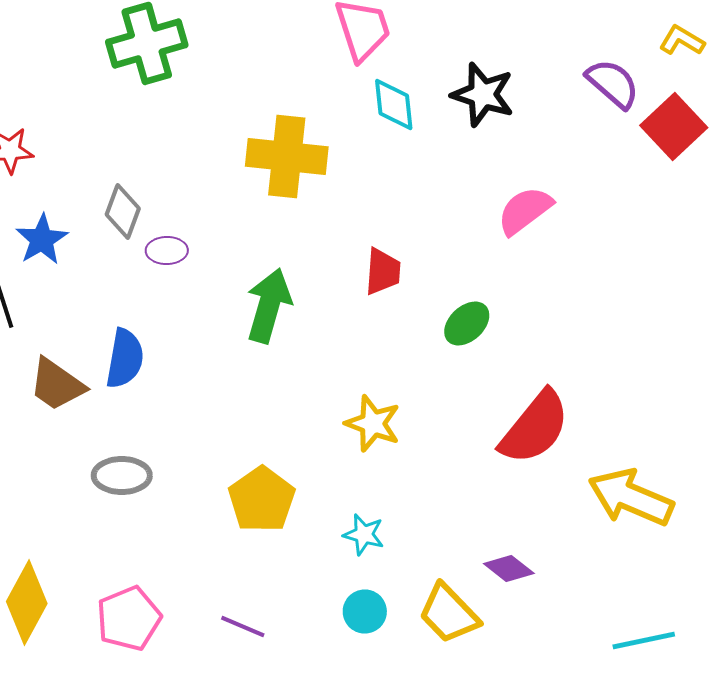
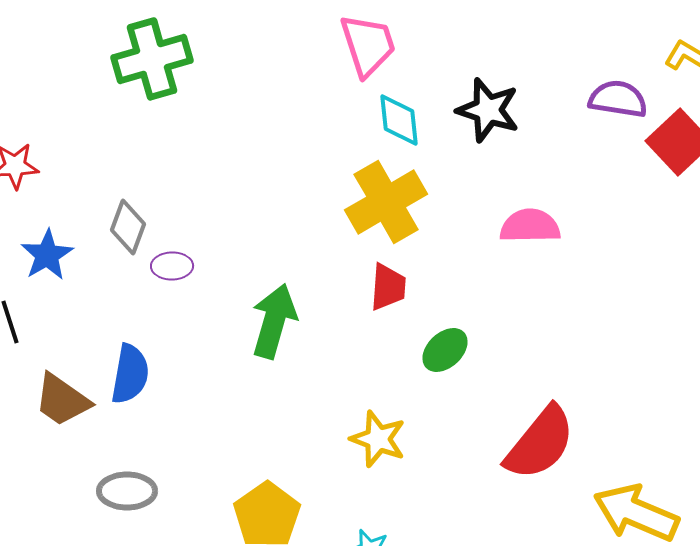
purple semicircle: (613, 84) -> (618, 99), turned -32
yellow cross: (287, 156) -> (386, 202), moved, turned -36
pink semicircle: (525, 210) -> (530, 226), turned 36
green ellipse: (467, 324) -> (445, 350), moved

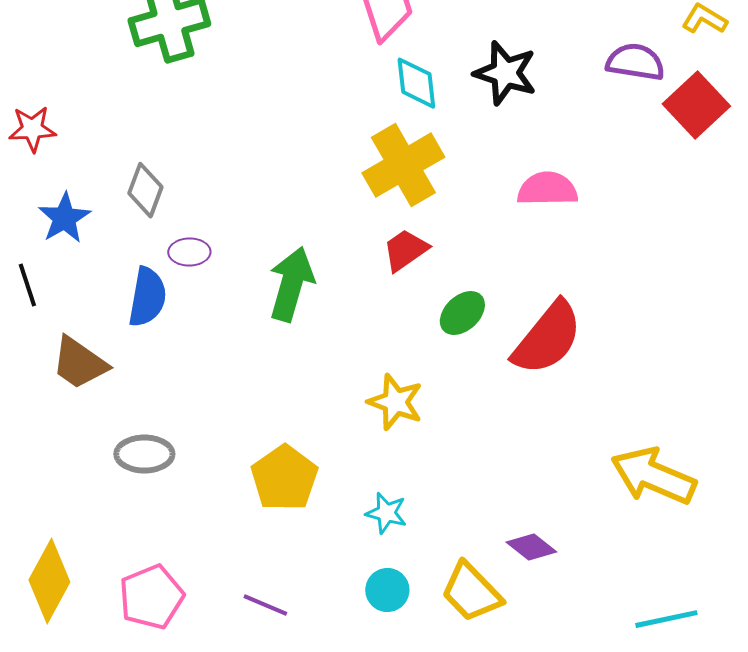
purple ellipse: (172, 266) -> (189, 252), moved
red trapezoid: (388, 287) -> (405, 250), turned -129
blue semicircle: (130, 374) -> (147, 297), moved
red semicircle: (540, 443) -> (547, 338), moved

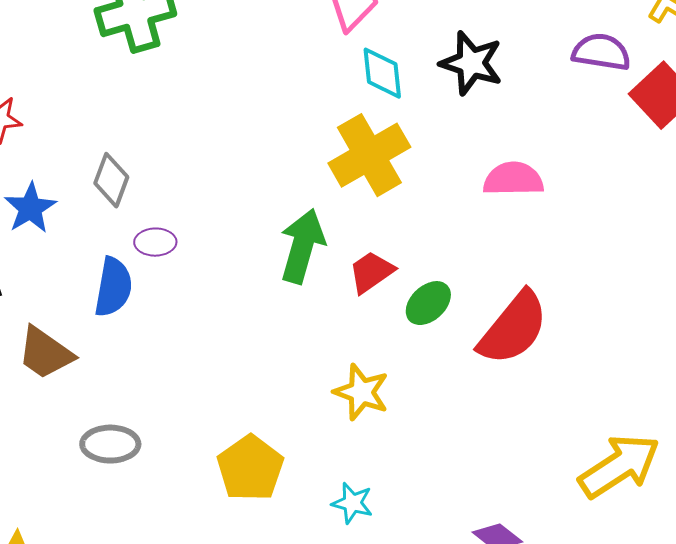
red trapezoid: (405, 250) -> (371, 272), moved
green arrow: (291, 284) -> (302, 246), moved
yellow arrow: (653, 476) -> (619, 466), turned 124

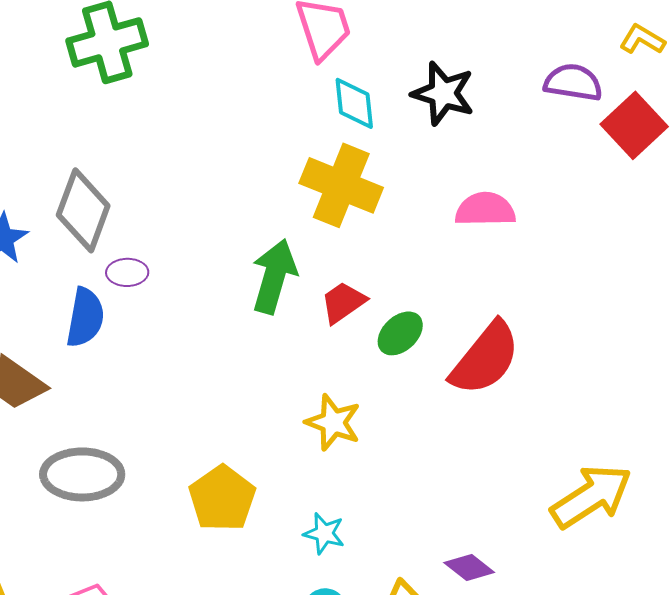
yellow cross: (369, 155) -> (341, 185), turned -38
gray diamond: (111, 180) -> (83, 210), size x1.5
gray ellipse: (110, 444) -> (82, 474), size x1.4

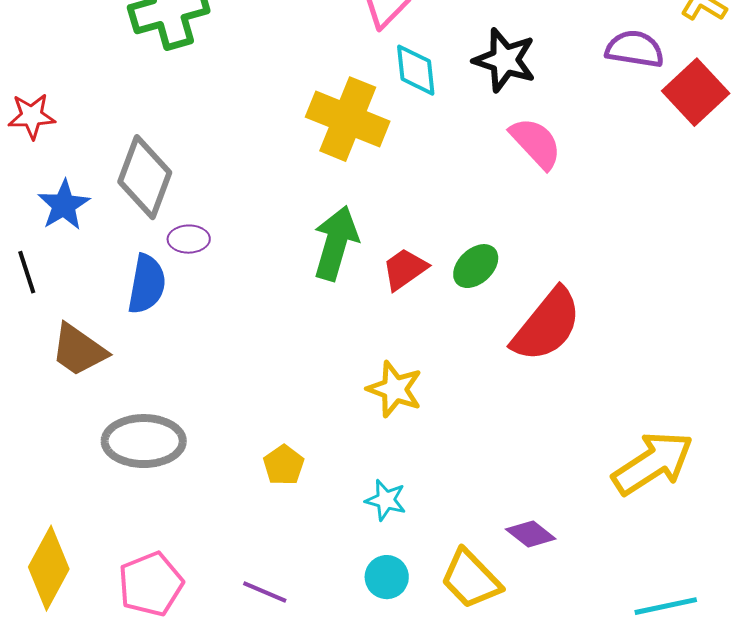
yellow cross: (341, 185) -> (348, 119), moved
pink semicircle: (485, 209) -> (536, 143), moved, turned 48
green ellipse: (400, 333) -> (476, 266), moved
yellow pentagon: (222, 498) -> (284, 465), size x0.6

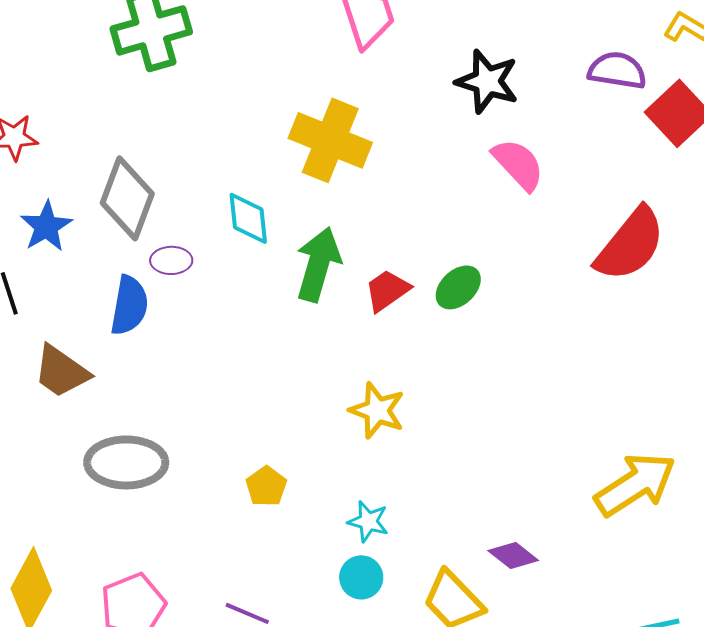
cyan diamond: (416, 70) -> (248, 218), moved
red semicircle: (547, 325) -> (630, 244), moved
cyan circle: (387, 577) -> (361, 577), moved

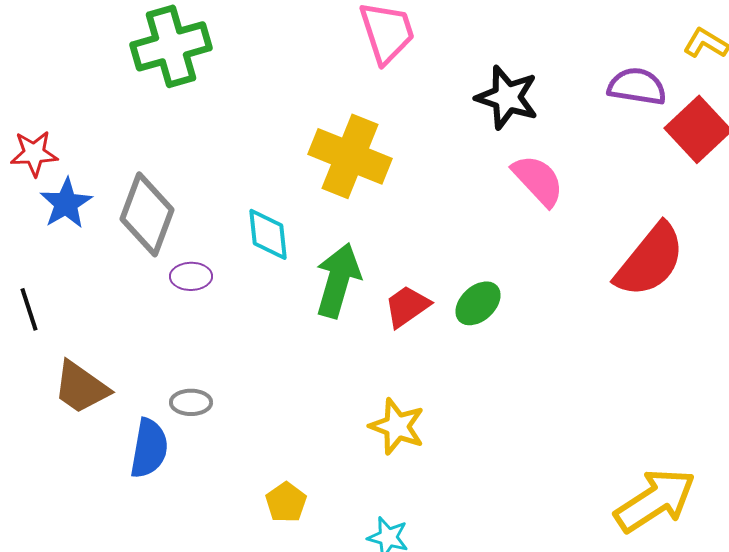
blue star: (46, 226) -> (66, 203), moved
blue semicircle: (129, 305) -> (149, 448), moved
gray ellipse: (126, 462) -> (191, 402), moved, size x0.5

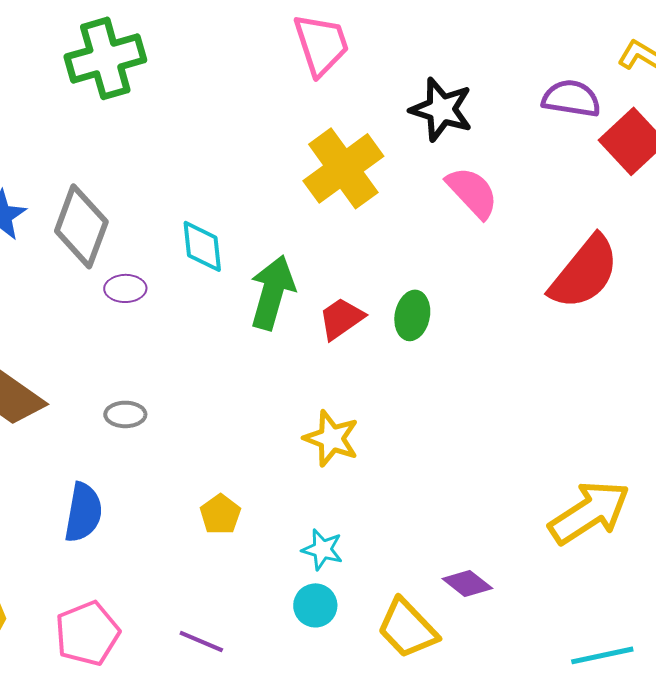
yellow cross: (350, 156) -> (343, 168), moved, turned 32
green ellipse: (478, 303) -> (412, 315), turned -36
blue semicircle: (149, 448) -> (83, 512), moved

